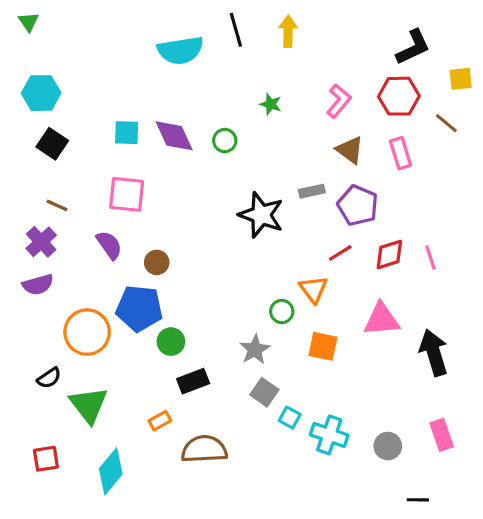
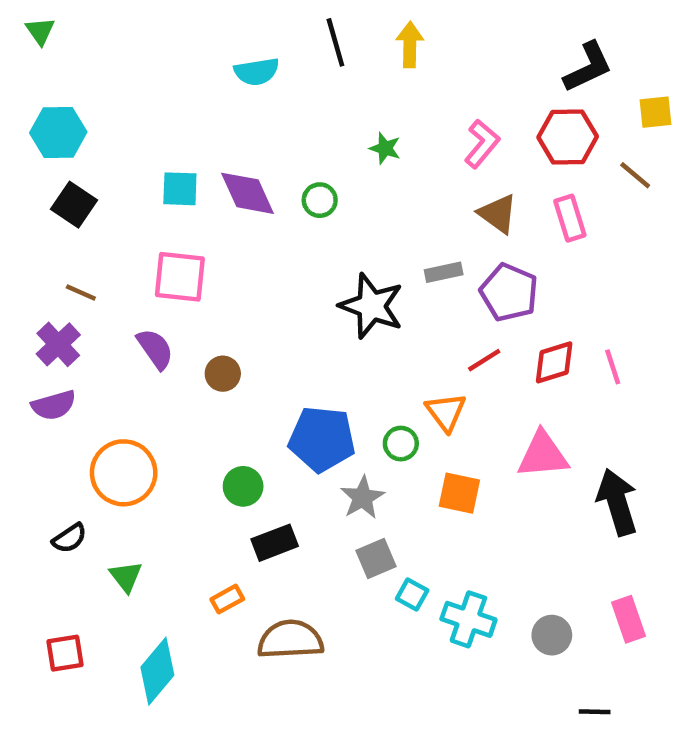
cyan semicircle: (180, 50) -> (257, 72), size x0.7
blue pentagon: (139, 308) -> (322, 439), moved
gray square: (264, 392) -> (376, 558), turned 32
green triangle: (89, 405) -> (126, 576), size x0.6

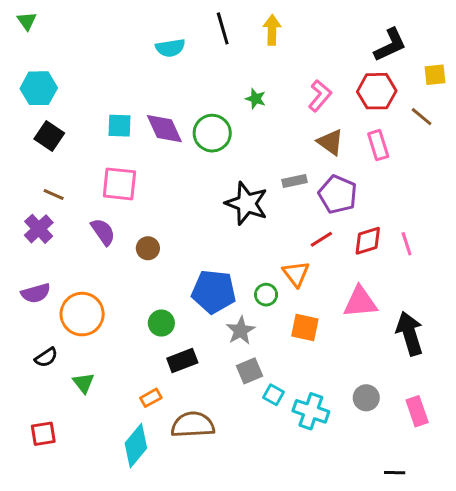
green circle: (320, 200) -> (212, 133), size x1.6
purple semicircle: (54, 405) -> (36, 293), moved
gray circle: (552, 635) -> (366, 398), moved
cyan diamond: (157, 671) -> (136, 446), moved

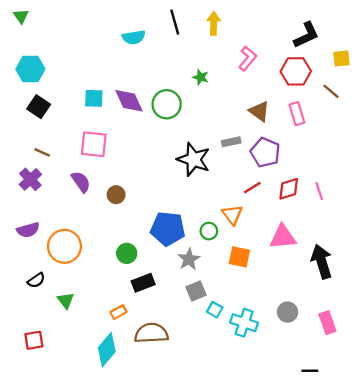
pink L-shape: (320, 96) -> (248, 58), moved

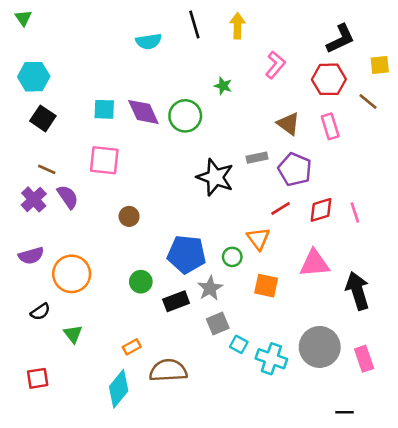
purple semicircle: (81, 182) -> (68, 197), moved
black rectangle: (143, 283) -> (176, 301), moved
gray circle: (288, 312) -> (320, 347), size x1.8

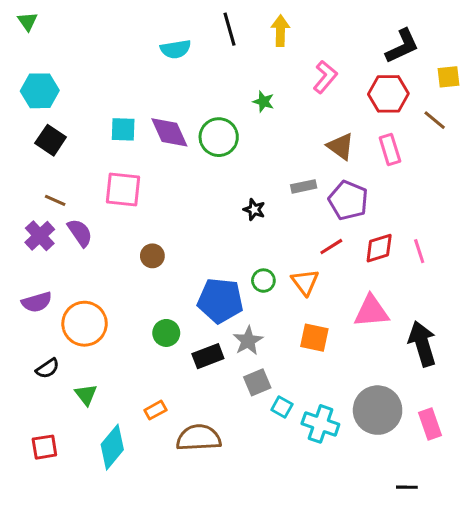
black star: (215, 177) -> (254, 210), size x0.5
green circle: (232, 257) -> (263, 281), moved
cyan diamond: (119, 389) -> (112, 447), moved

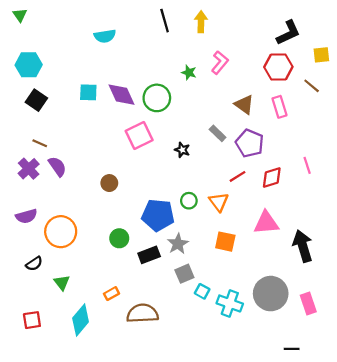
cyan semicircle: (176, 49) -> (105, 36), moved
pink L-shape: (325, 77) -> (220, 63), moved
gray rectangle: (304, 186) -> (218, 133), turned 56
pink square: (123, 190) -> (139, 136), moved, turned -32
pink line: (419, 251) -> (307, 165), moved

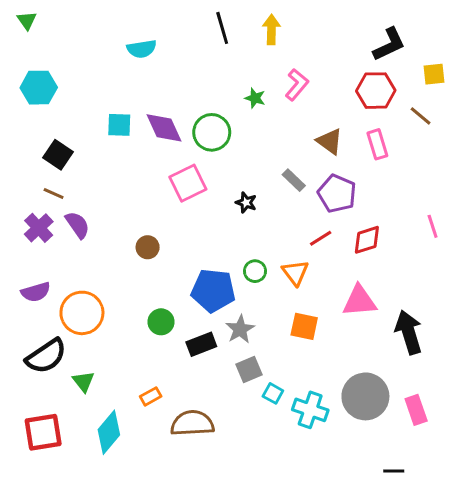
black square: (36, 100) -> (58, 155), moved
pink line: (307, 165) -> (433, 226), moved
black semicircle: (34, 264) -> (46, 356), size x1.8
red square: (32, 320) -> (43, 432), size x1.5

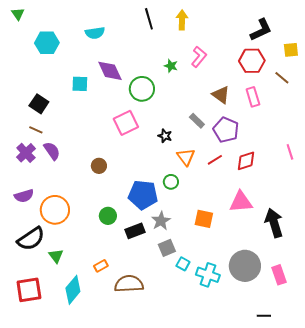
cyan hexagon: (39, 88) -> (47, 43), moved
purple diamond: (164, 128) -> (110, 71), moved
orange triangle: (295, 273) -> (186, 157), moved

